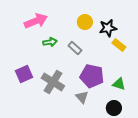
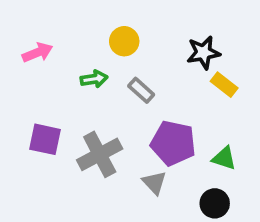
pink arrow: (36, 21) -> (37, 53), moved, size x0.7
yellow circle: (85, 22) -> (124, 41), moved
purple square: (24, 74) -> (45, 139), turned 36
gray cross: (53, 82) -> (100, 154), turned 30

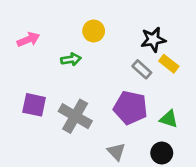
gray rectangle: (141, 90) -> (142, 69), moved
gray cross: (100, 154) -> (75, 116), turned -32
gray triangle: (154, 183) -> (116, 152), moved

